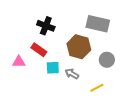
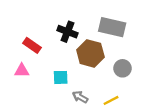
black cross: (46, 26) -> (68, 32), moved
red rectangle: (39, 50) -> (32, 45), moved
gray arrow: (72, 74) -> (80, 97), moved

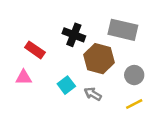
cyan square: (61, 77) -> (66, 85), turned -35
gray arrow: (80, 97) -> (93, 94), moved
yellow line: (111, 100) -> (134, 104), moved

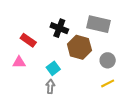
gray arrow: (93, 94) -> (50, 86), moved, turned 64

